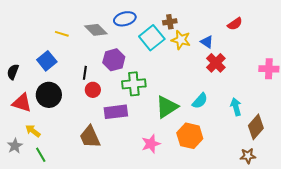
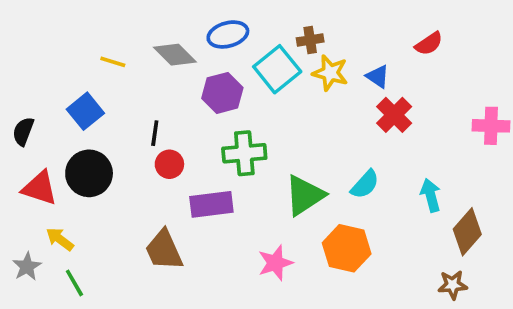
purple hexagon: (114, 60) -> (222, 93), moved

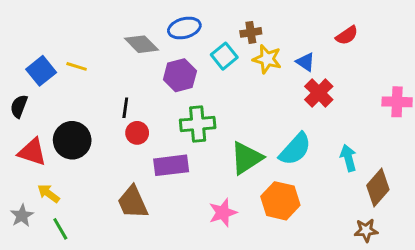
yellow line: (113, 62) -> (77, 66), moved
cyan square: (277, 69) -> (224, 56), size x0.7
blue square: (85, 111) -> (41, 71), moved
cyan semicircle: (365, 184) -> (295, 149), size x1.4

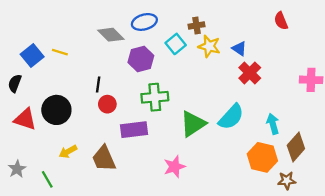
red semicircle: (347, 35) -> (281, 21), moved, turned 102
yellow arrow: (49, 193) -> (68, 152), moved, turned -66
orange hexagon: (280, 201) -> (262, 157), moved

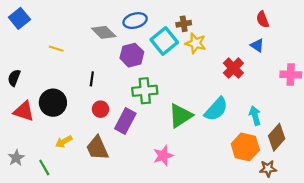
cyan square: (176, 44) -> (164, 41), size x1.4
blue triangle: (239, 49) -> (257, 45), moved
blue square: (32, 56) -> (19, 18), moved
red circle: (107, 104) -> (100, 109), moved
purple rectangle: (134, 130) -> (125, 121), turned -55

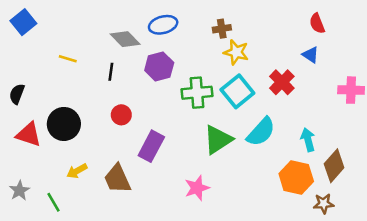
cyan square: (164, 41) -> (237, 91), moved
black line: (92, 79) -> (111, 72), moved
green cross: (145, 91) -> (197, 93), moved
red circle: (100, 109) -> (121, 115), moved

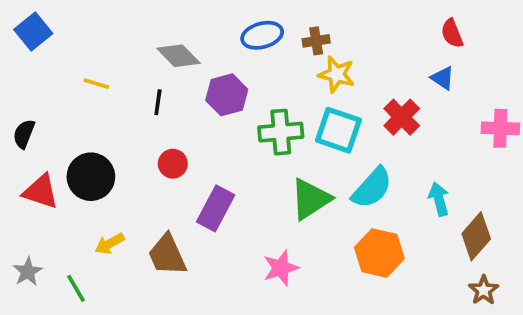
blue ellipse: (163, 25) -> (262, 35), moved
cyan square: (237, 91) -> (338, 130), turned -32
orange hexagon: (296, 177) -> (379, 253), moved
brown star: (324, 204) -> (484, 290), moved, turned -30

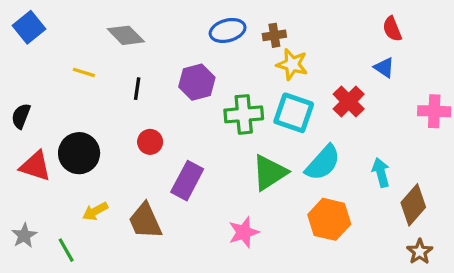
gray diamond: (178, 56) -> (126, 35), moved

